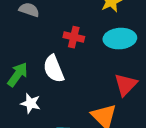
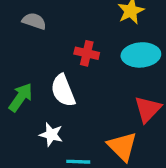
white star: (31, 103) -> (51, 135), moved

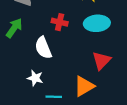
green arrow: (21, 97) -> (14, 28), moved
orange triangle: (122, 146) -> (84, 86), turned 45

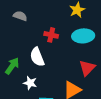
green arrow: (14, 28) -> (12, 66), moved

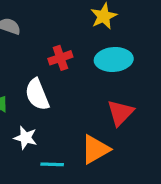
red cross: (51, 35) -> (60, 58), turned -32

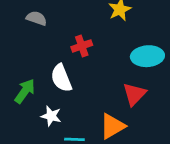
cyan ellipse: (114, 59) -> (147, 56), moved

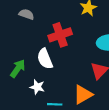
red cross: (82, 46) -> (60, 35), size x1.5

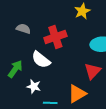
gray semicircle: (26, 14) -> (23, 29), moved
white semicircle: (45, 59) -> (41, 60), turned -30

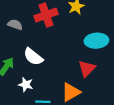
red cross: (55, 37) -> (46, 15), moved

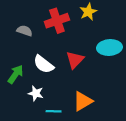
red triangle: (87, 69) -> (75, 60), moved

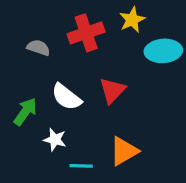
cyan ellipse: (109, 48) -> (163, 51), moved

